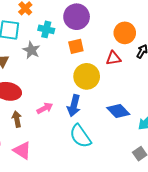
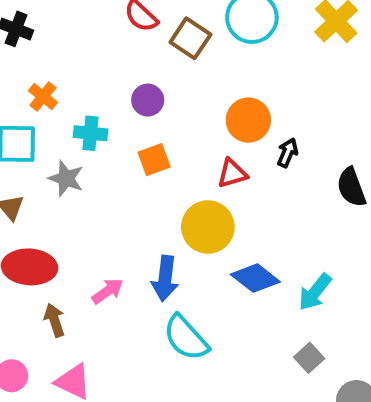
purple circle: (77, 17) -> (148, 100), size x0.6
yellow circle: (87, 76) -> (208, 227), moved

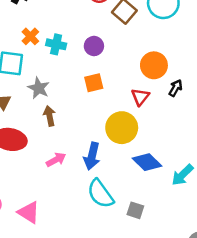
cyan cross: (90, 133) -> (56, 44), moved
red triangle: (232, 174) -> (140, 97), turned -42
brown arrow: (54, 320) -> (49, 116), moved
gray square: (309, 358) -> (135, 210), moved, turned -36

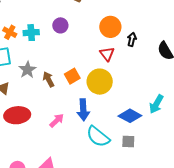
orange square: (94, 83) -> (72, 76), moved
gray star: (39, 88) -> (28, 70), turned 30
brown arrow: (49, 116) -> (48, 79), moved
blue diamond: (147, 162) -> (130, 116), moved

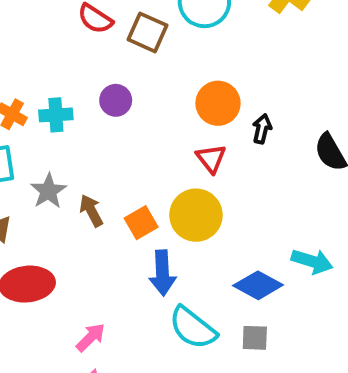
orange square: (72, 76) -> (141, 223), moved
cyan arrow: (156, 104) -> (312, 261), turned -102
pink arrow: (57, 120) -> (91, 337), moved

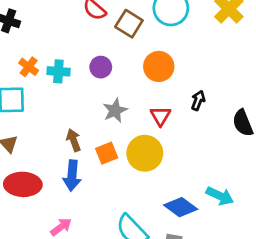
orange circle: (218, 103) -> (159, 66), moved
gray star: (48, 191) -> (115, 110), moved
blue arrow: (162, 273) -> (72, 176), moved

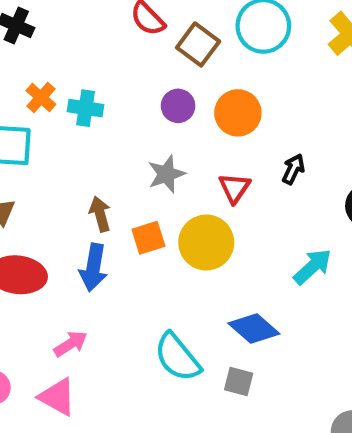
purple circle: (101, 67) -> (178, 106), moved
cyan arrow: (220, 196) -> (313, 267), moved, turned -72

